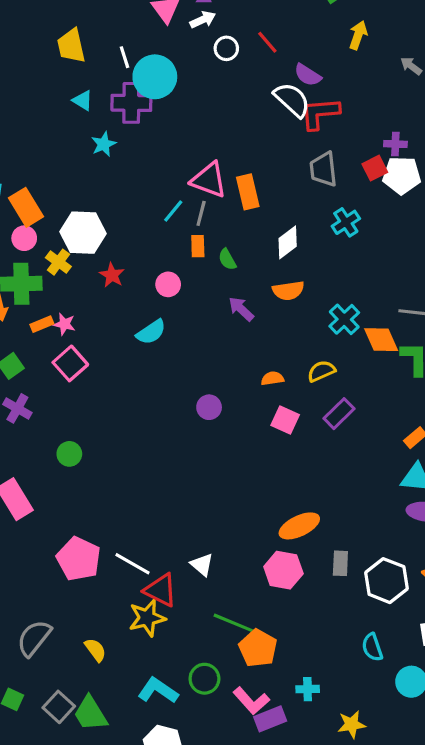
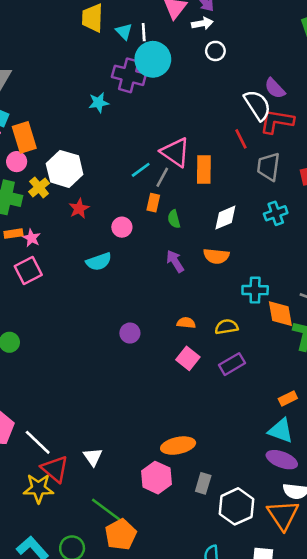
red line: (267, 42) -> (241, 139), moved
white line: (124, 57) -> (144, 32), moved
cyan triangle: (83, 100) -> (124, 31), moved
cyan cross: (344, 319) -> (255, 290), turned 30

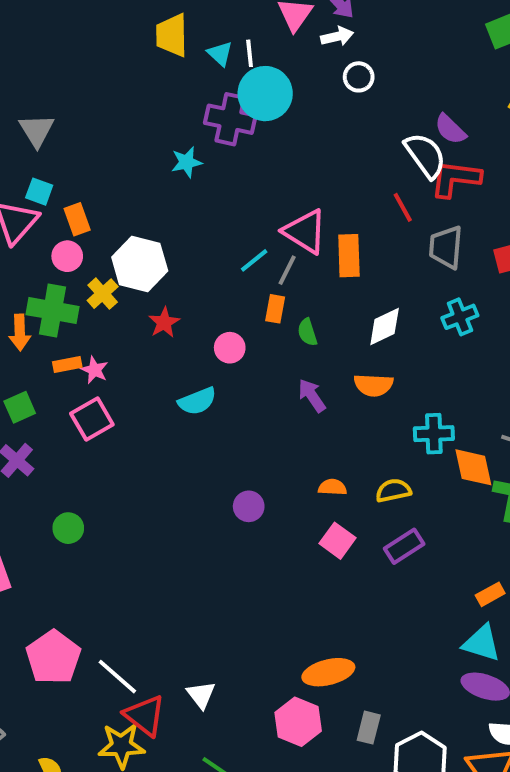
orange rectangle: (24, 137) -> (77, 219), size x0.7

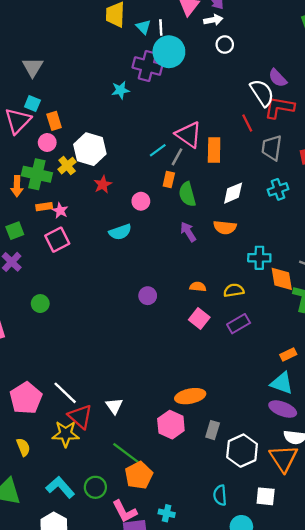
green semicircle: (307, 332) -> (187, 194), size x1.5
pink pentagon: (53, 657) -> (26, 398), moved

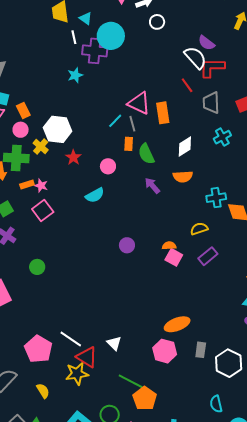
white line: (161, 27) -> (74, 37), moved
gray line: (177, 157) -> (132, 124), turned -35
orange semicircle: (198, 287) -> (169, 246), moved

